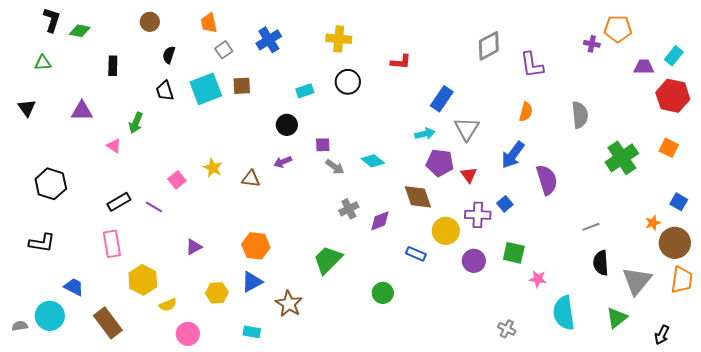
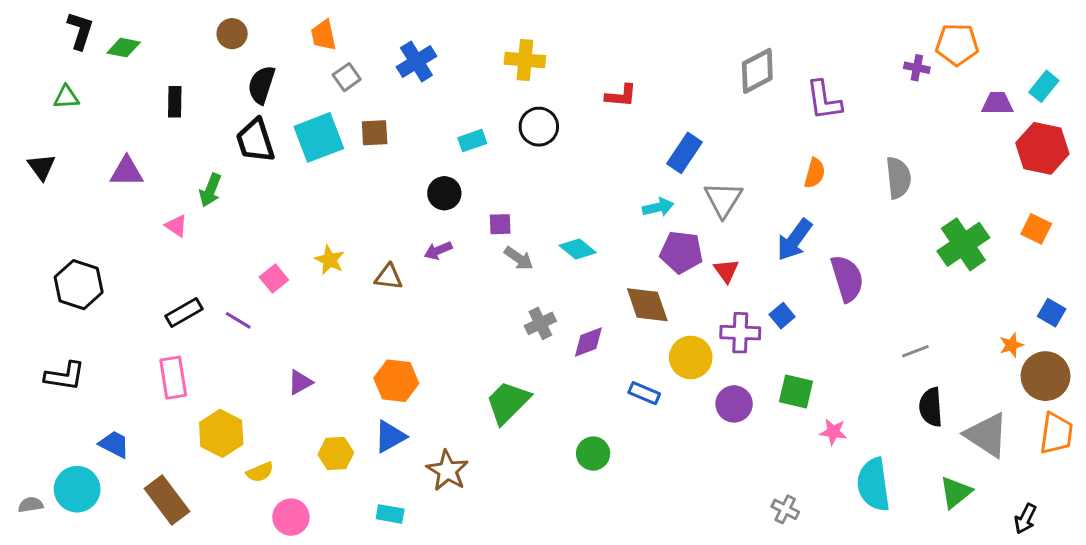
black semicircle: (169, 55) -> (261, 85), size x1.4
black trapezoid: (165, 91) -> (255, 141), size x1.4
gray triangle: (637, 281) -> (987, 435), turned -36

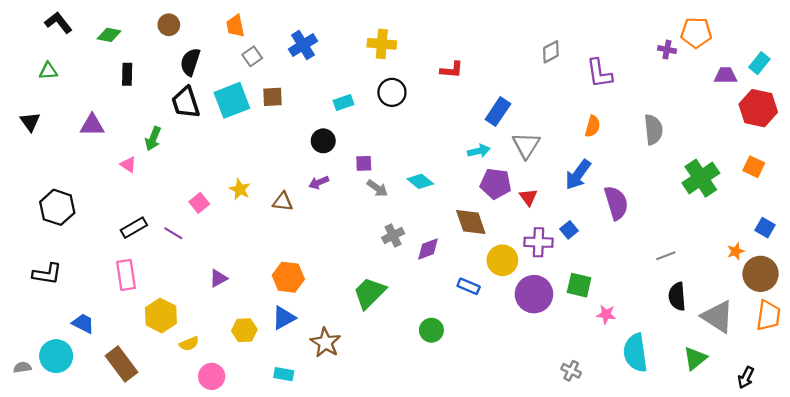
black L-shape: (80, 31) -> (58, 23), turned -56
green diamond: (124, 48) -> (109, 35), moved
gray diamond: (757, 71) -> (551, 52), size x0.7
purple circle: (734, 404) -> (534, 294), size x1.4

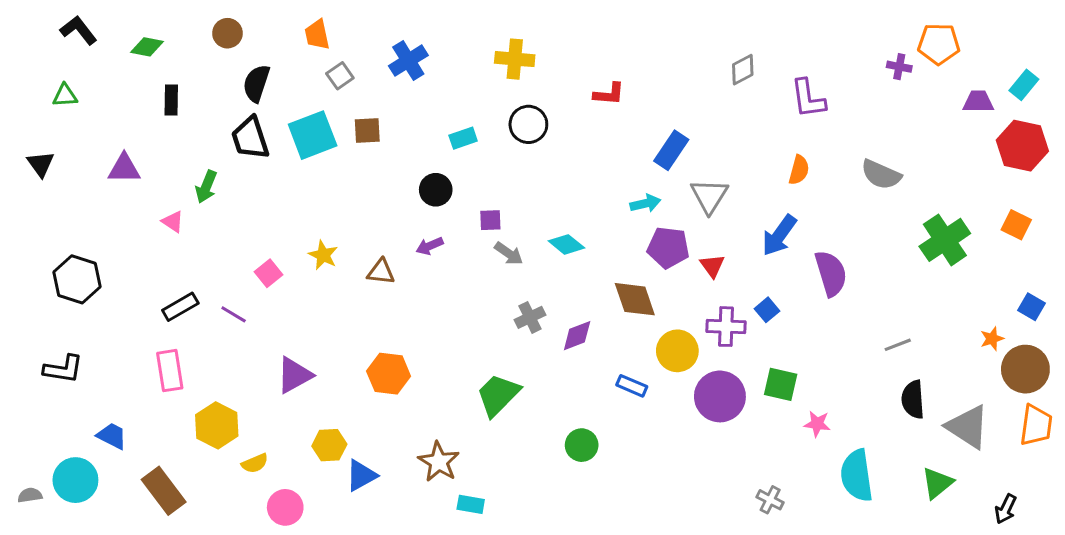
gray semicircle: (653, 130) -> (881, 175), turned 120
purple triangle: (218, 278) -> (294, 375), size x1.5
blue triangle: (284, 318) -> (361, 475), moved
cyan rectangle: (284, 374) -> (471, 504), moved

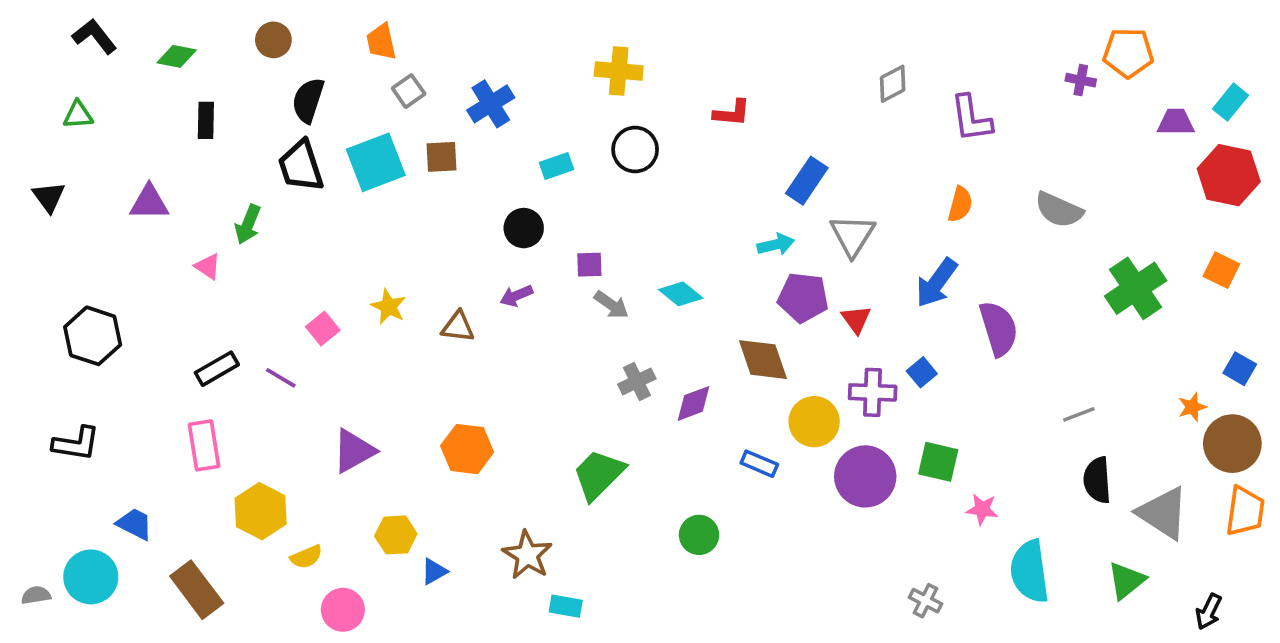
blue cross: (408, 61) -> (491, 104), moved
blue triangle: (361, 475) -> (434, 571), size x0.7

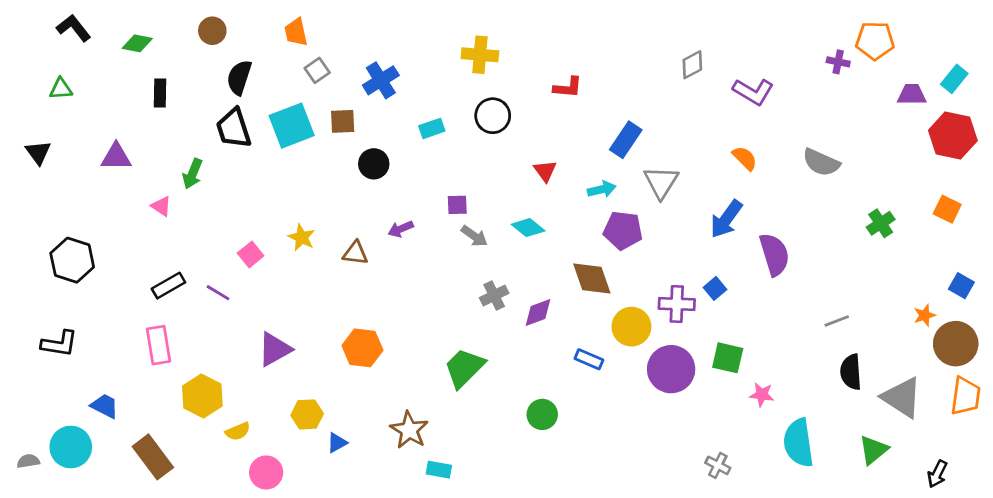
purple L-shape: (971, 118) -> (753, 92), turned -51
orange semicircle: (960, 204) -> (745, 158), turned -60
black circle: (524, 228) -> (374, 164), moved
green cross: (1136, 288) -> (881, 223), size x0.6
red triangle: (856, 319) -> (545, 171), moved

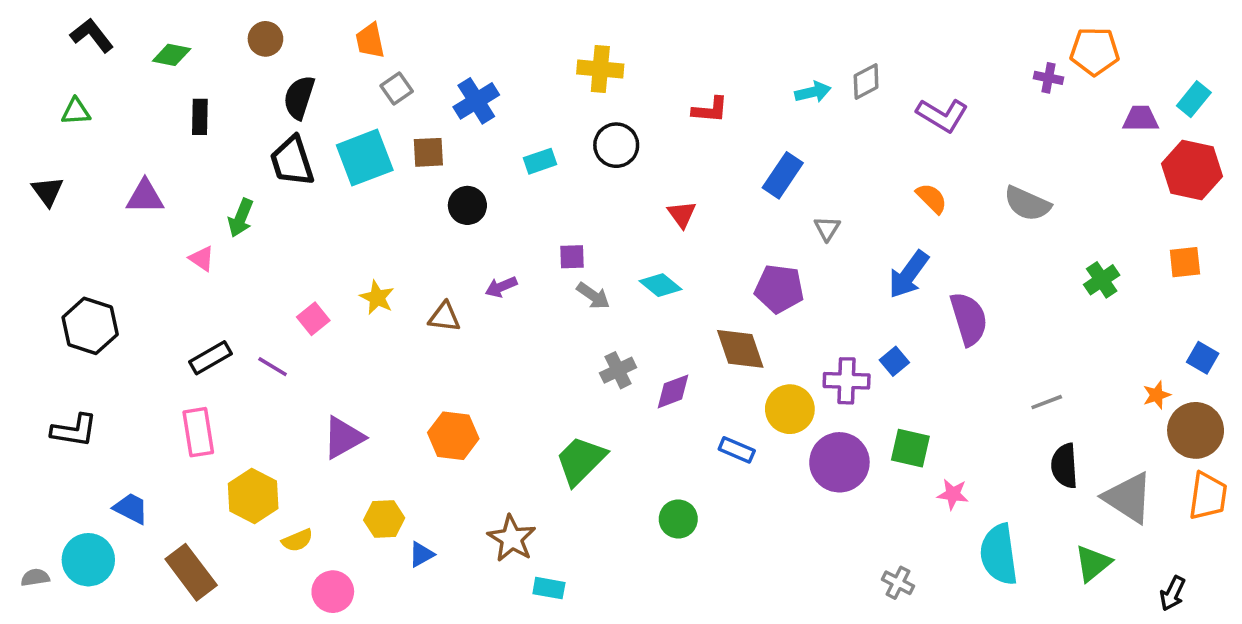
gray triangle: (661, 182) -> (827, 228), size x0.6
cyan arrow: (602, 189) -> (813, 92), moved
orange square: (947, 209) -> (1185, 262), turned -32

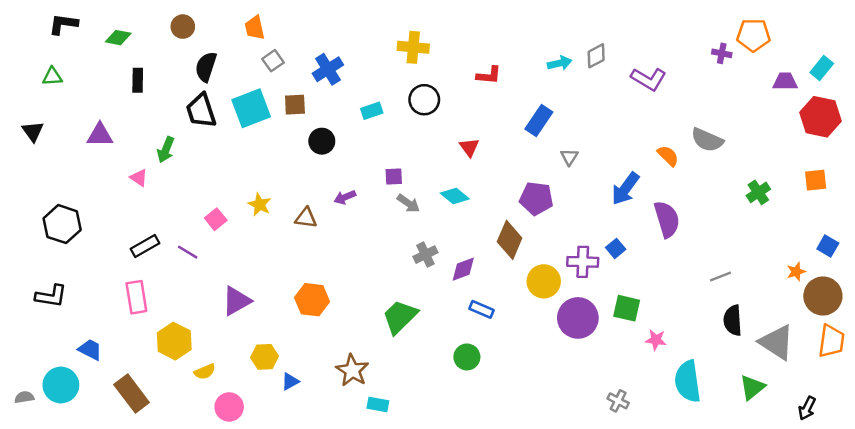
black L-shape: (92, 35) -> (63, 24), turned -44
orange semicircle: (932, 198) -> (668, 156), moved
brown diamond: (740, 349) -> (510, 240), turned 42
blue rectangle: (737, 450) -> (482, 309), moved

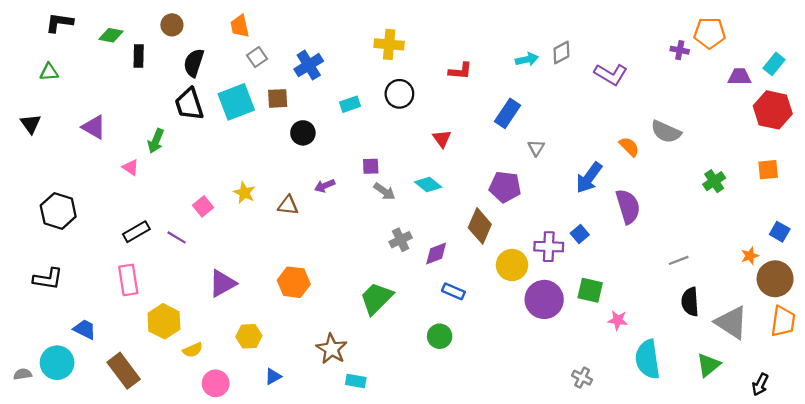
black rectangle: (138, 80) -> (139, 56), moved
purple triangle: (100, 135) -> (94, 127), turned 30
blue triangle: (290, 381) -> (273, 376), moved

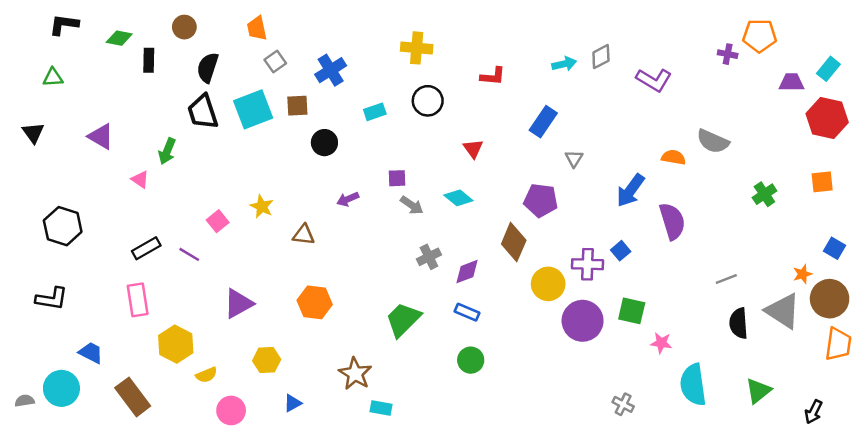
orange semicircle: (629, 147) -> (673, 157), turned -35
brown triangle: (288, 205) -> (304, 235), moved
blue rectangle: (453, 291) -> (467, 312), moved
gray triangle: (731, 322) -> (783, 311), moved

